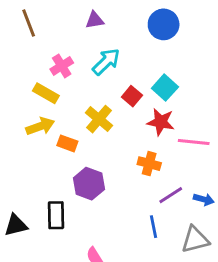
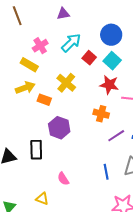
blue circle: (164, 24) -> (111, 35), moved
red square: (132, 96) -> (89, 58), moved
blue line: (153, 227) -> (106, 172), moved

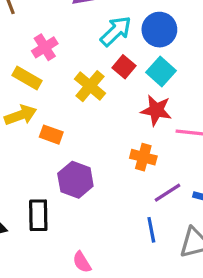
cyan arrow: (71, 43) -> (116, 31), moved
yellow cross: (66, 83) -> (90, 86), moved
blue line: (106, 172) -> (151, 230), moved

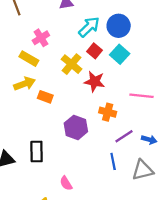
red star: (156, 110) -> (95, 82), moved
purple hexagon: (75, 180) -> (76, 127), moved

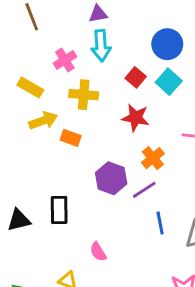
cyan arrow: (89, 27) -> (101, 46), moved, turned 130
yellow rectangle: (29, 59) -> (30, 87), moved
yellow cross: (72, 64) -> (84, 95), moved, turned -35
orange cross: (108, 112) -> (153, 158), turned 35
purple line: (124, 136) -> (144, 190), moved

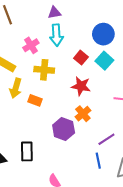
yellow arrow: (43, 121) -> (16, 88), turned 126
orange cross: (153, 158) -> (83, 114), moved
purple line: (144, 190) -> (106, 139), moved

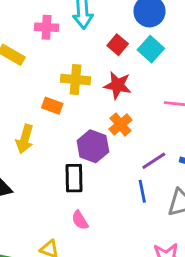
pink cross: (31, 45) -> (46, 27), turned 35
yellow cross: (44, 70) -> (76, 80), moved
yellow arrow: (16, 88) -> (25, 139), moved
black rectangle: (27, 151) -> (74, 178), moved

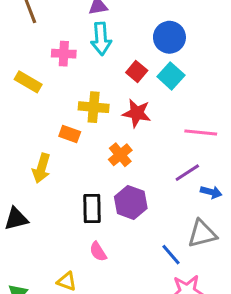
orange cross: (120, 124) -> (120, 155), moved
purple hexagon: (93, 146) -> (131, 202), moved
purple line: (154, 161) -> (187, 173), moved
blue line: (142, 191) -> (171, 255), moved, turned -30

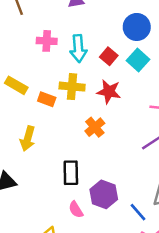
cyan arrow: (101, 39) -> (78, 49), moved
yellow rectangle: (28, 82) -> (16, 85), moved
orange rectangle: (70, 134) -> (47, 99), moved
purple hexagon: (131, 202) -> (104, 194), moved

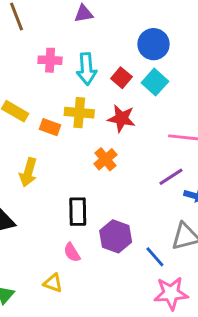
pink semicircle: (76, 210) -> (72, 252), moved

